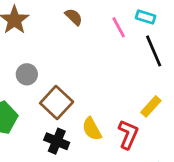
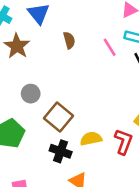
brown semicircle: (74, 17) -> (69, 40), turned 35
yellow semicircle: (92, 129) -> (91, 139), turned 110

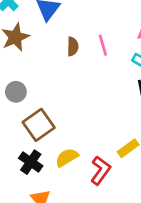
pink line: (110, 47) -> (103, 45), moved
yellow semicircle: (91, 139) -> (67, 158), turned -35

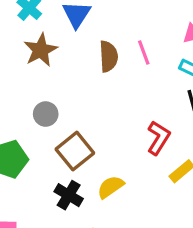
brown semicircle: (73, 46) -> (109, 56), size x1.4
red L-shape: (101, 170) -> (158, 138), moved

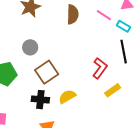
pink line: (144, 53) -> (104, 15), moved, turned -42
black cross: (69, 195) -> (40, 100), turned -30

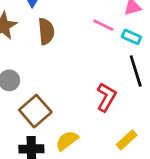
brown semicircle: (73, 14) -> (46, 31), moved
yellow rectangle: (113, 90) -> (127, 140), moved

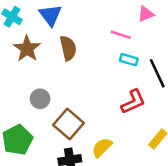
cyan rectangle: (131, 37) -> (129, 60), moved
red L-shape: (106, 97) -> (133, 102), turned 44

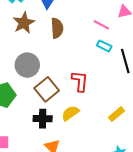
gray circle: (40, 99) -> (27, 65), size x1.5
red L-shape: (133, 102) -> (80, 81), moved, turned -70

